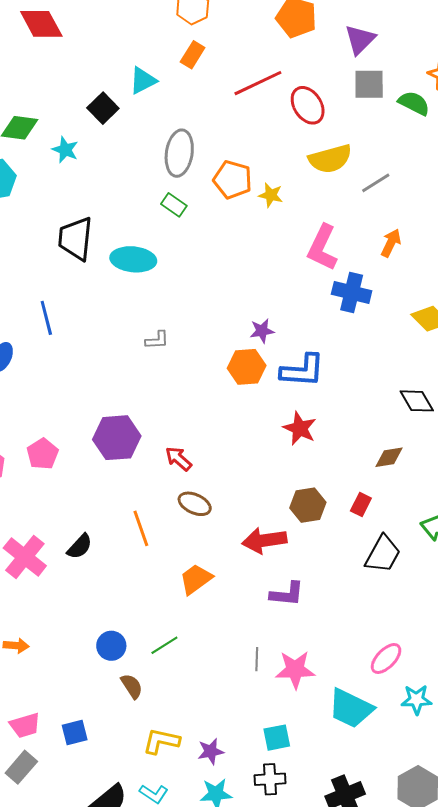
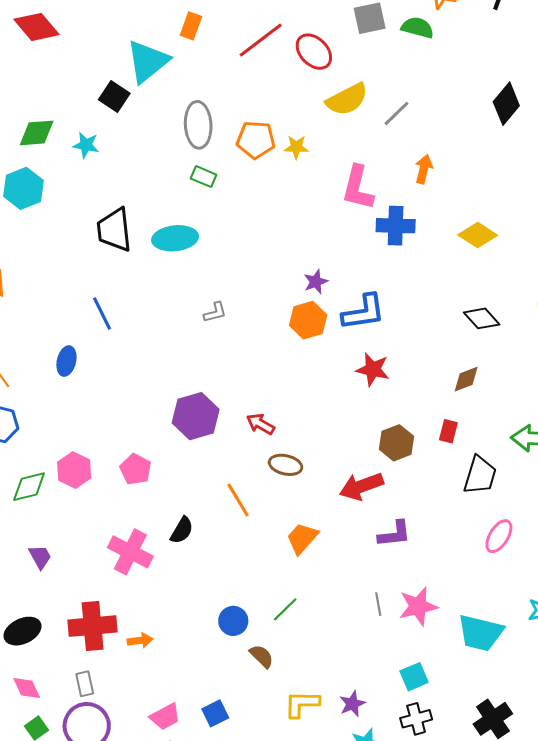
cyan triangle: (143, 81) -> (148, 61), size x1.6
pink pentagon: (43, 454) -> (136, 469), moved
pink ellipse: (386, 659) -> (499, 536), moved

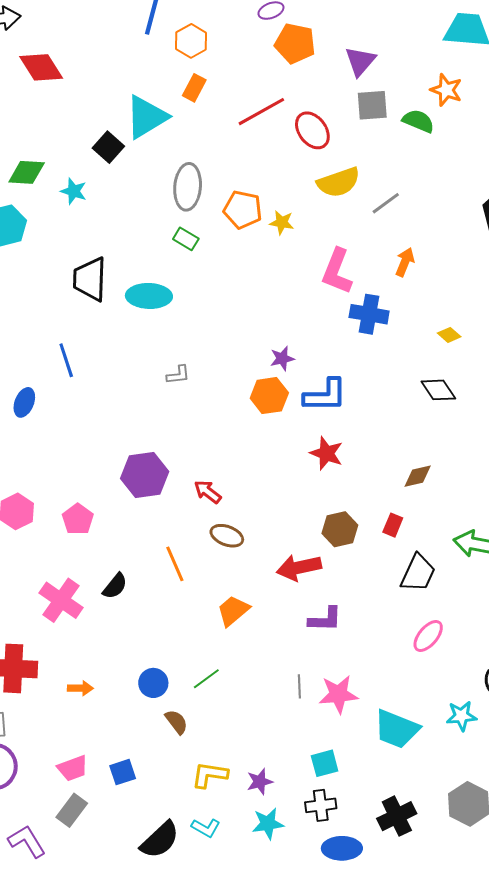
yellow diamond: (478, 235) -> (449, 335), size x0.6
black diamond: (482, 318) -> (438, 390), moved
orange arrow: (140, 640) -> (80, 688), moved

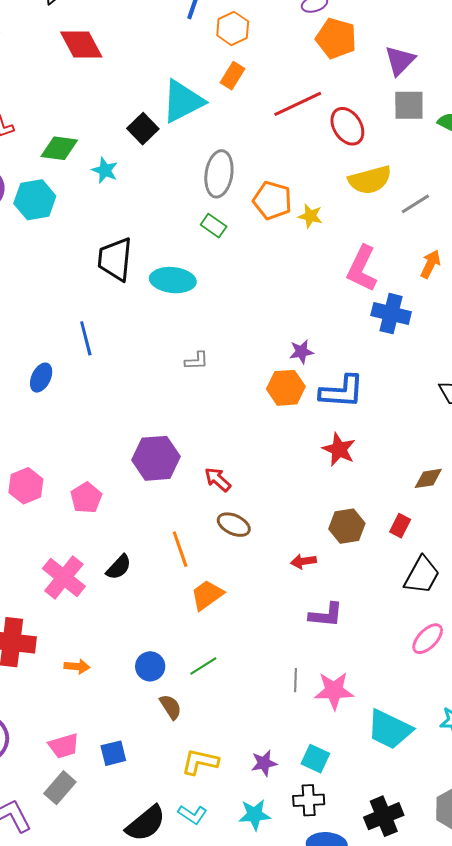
red arrow: (299, 567) -> (303, 561), size x0.6
orange trapezoid: (233, 611) -> (207, 595), moved
cyan square: (325, 763) -> (315, 759), turned 36
purple star: (260, 782) -> (264, 763), moved

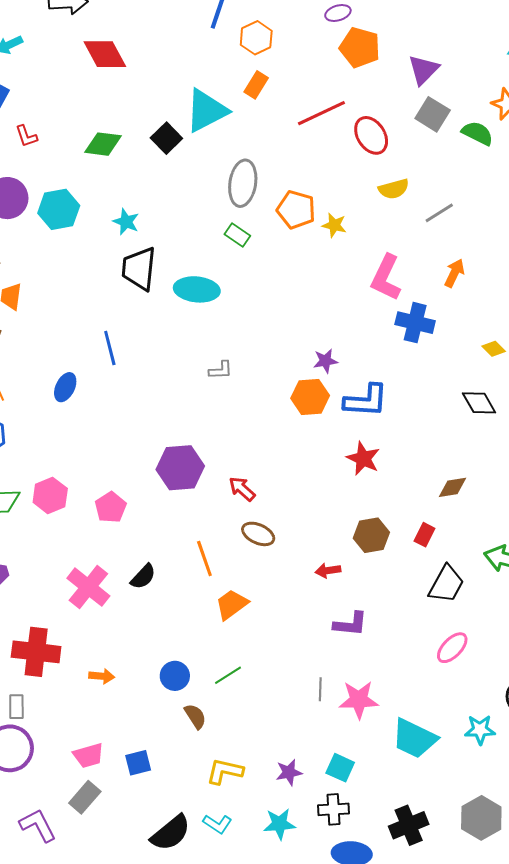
gray square: (409, 105) -> (433, 114), turned 32
green diamond: (59, 148) -> (103, 144), moved
cyan star: (105, 170) -> (126, 222), moved
yellow semicircle: (370, 180) -> (394, 189), size x0.7

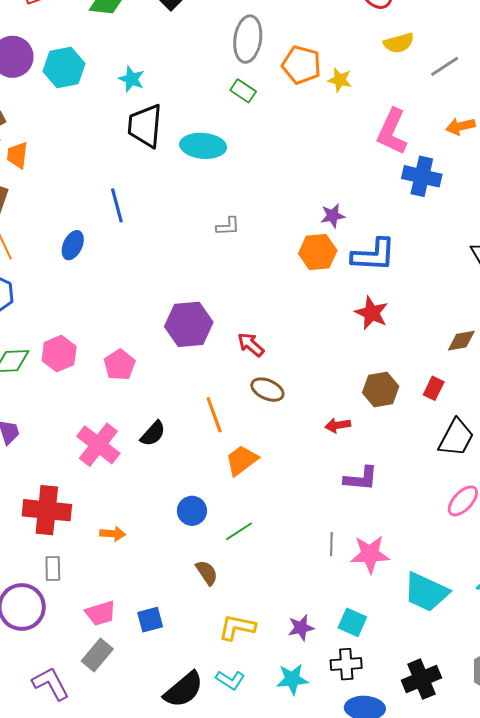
orange arrow: (454, 273) -> (460, 126), turned -128
blue circle: (175, 676) -> (192, 511), moved
gray rectangle: (16, 707) -> (53, 569), moved

